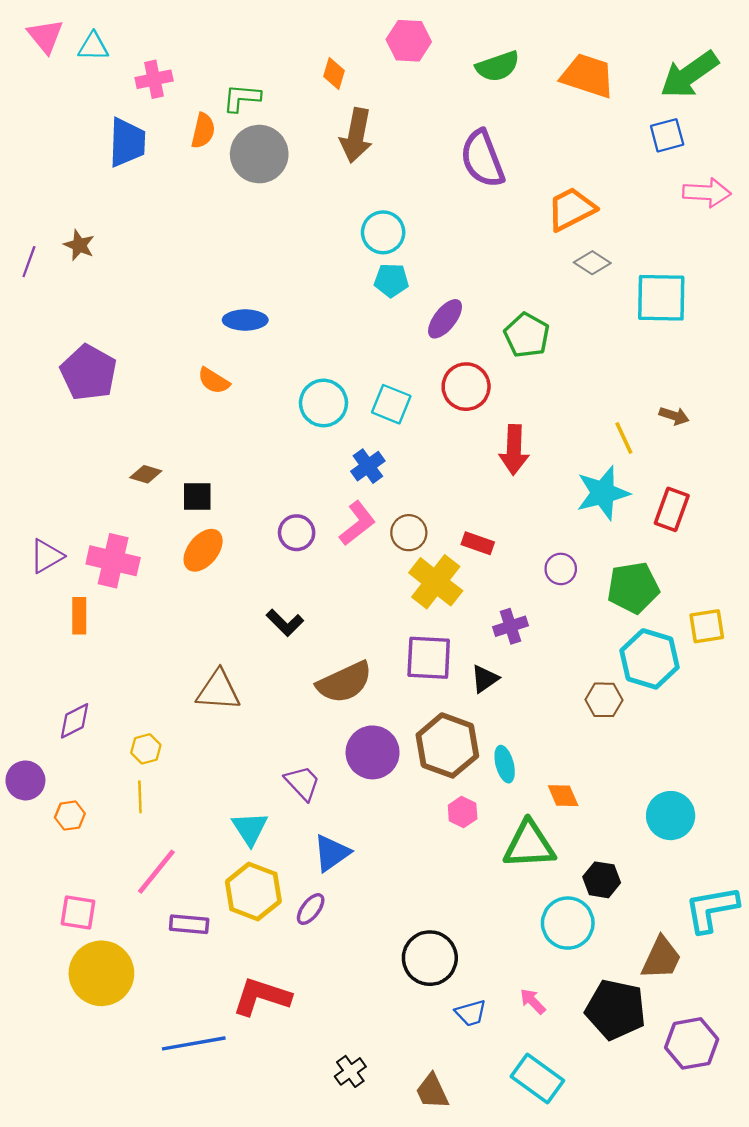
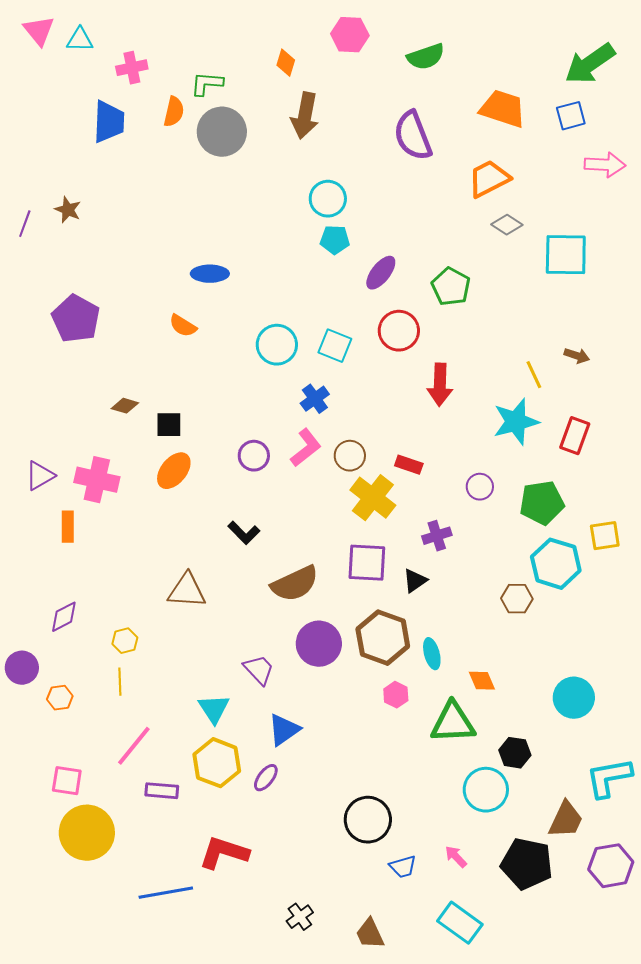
orange trapezoid: (588, 76) -> (503, 109), moved
purple hexagon: (692, 1043) -> (611, 866), moved

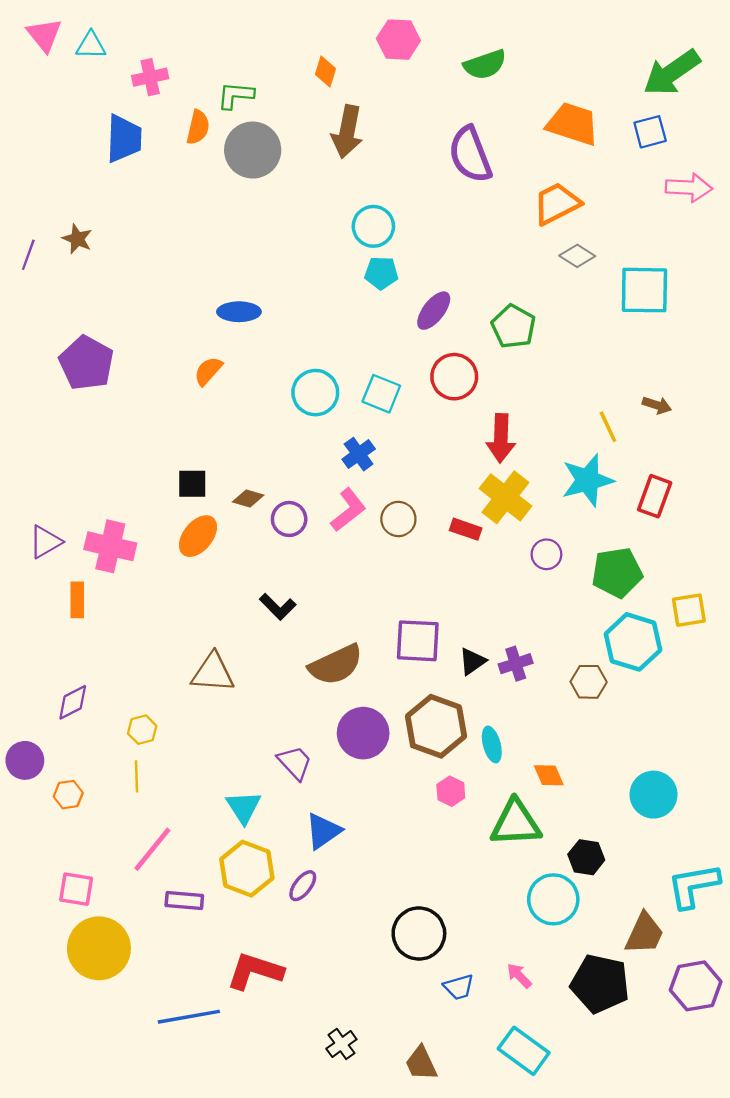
orange semicircle: (183, 326) -> (208, 371), turned 100
brown diamond: (125, 406) -> (248, 498), moved
yellow cross: (373, 498) -> (505, 497), moved
purple cross: (437, 536) -> (516, 664), moved

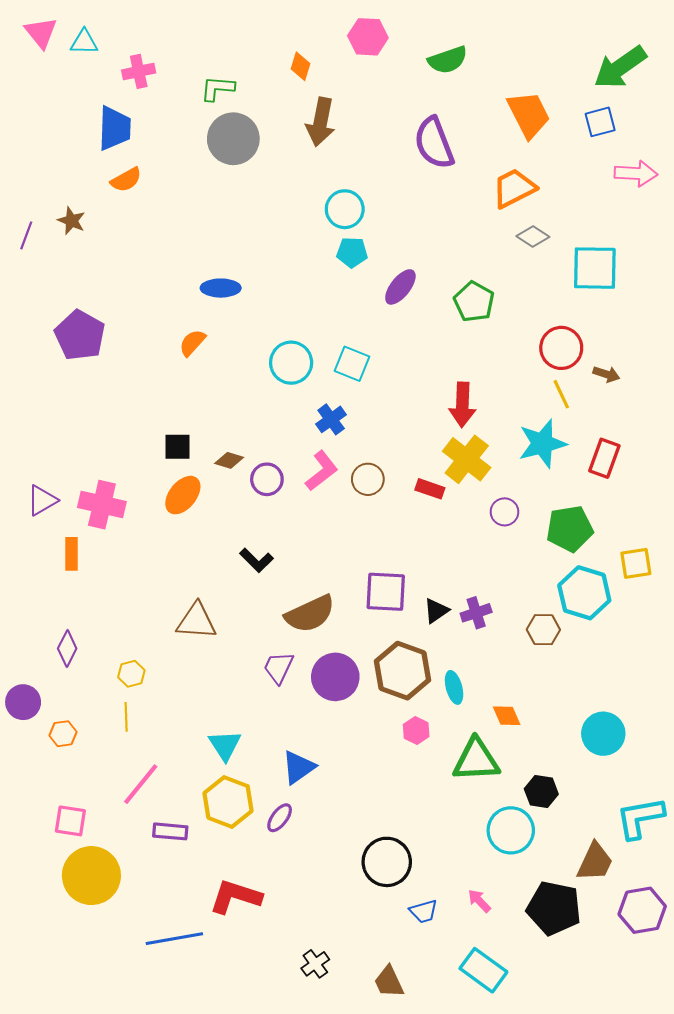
orange trapezoid: (573, 124) -> (529, 115), turned 45
orange semicircle: (198, 127) -> (126, 180), moved, turned 48
red circle: (454, 377) -> (561, 348), moved
purple diamond: (73, 702) -> (67, 649), turned -36
purple trapezoid: (295, 763) -> (278, 667), moved, turned -112

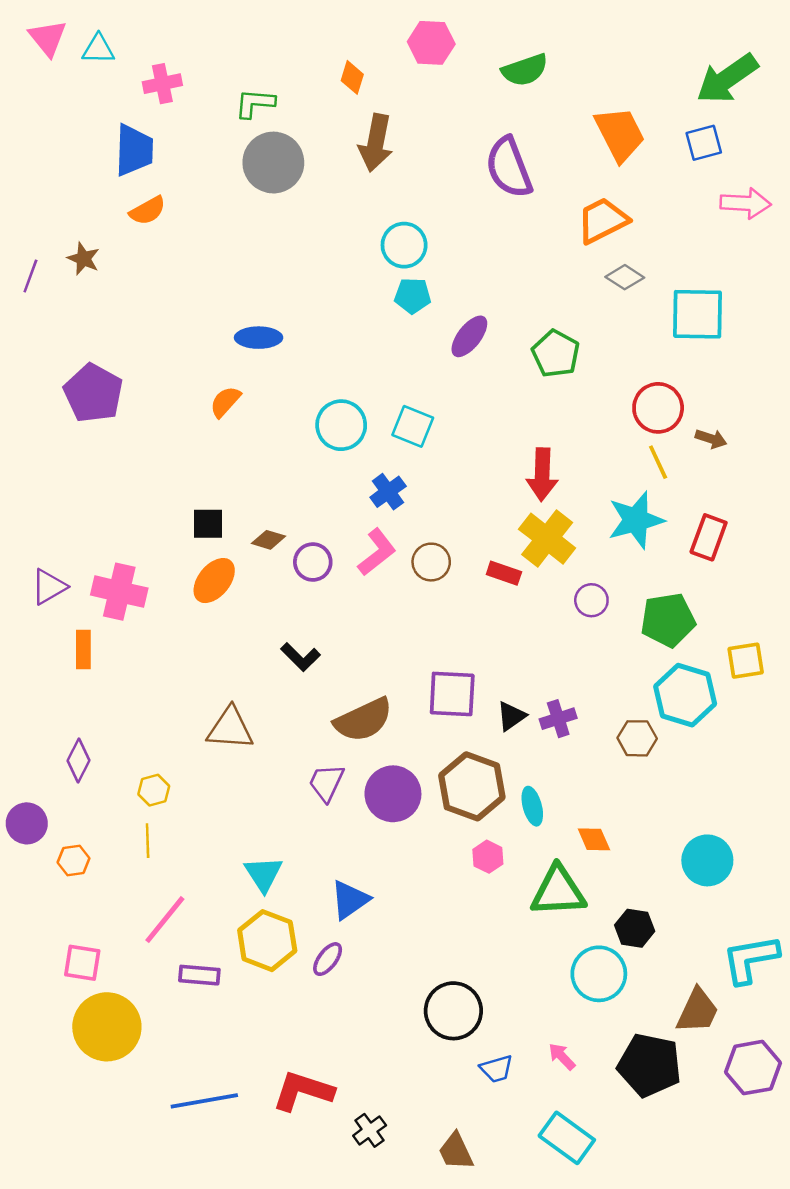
red L-shape: (235, 897) -> (303, 1091), moved

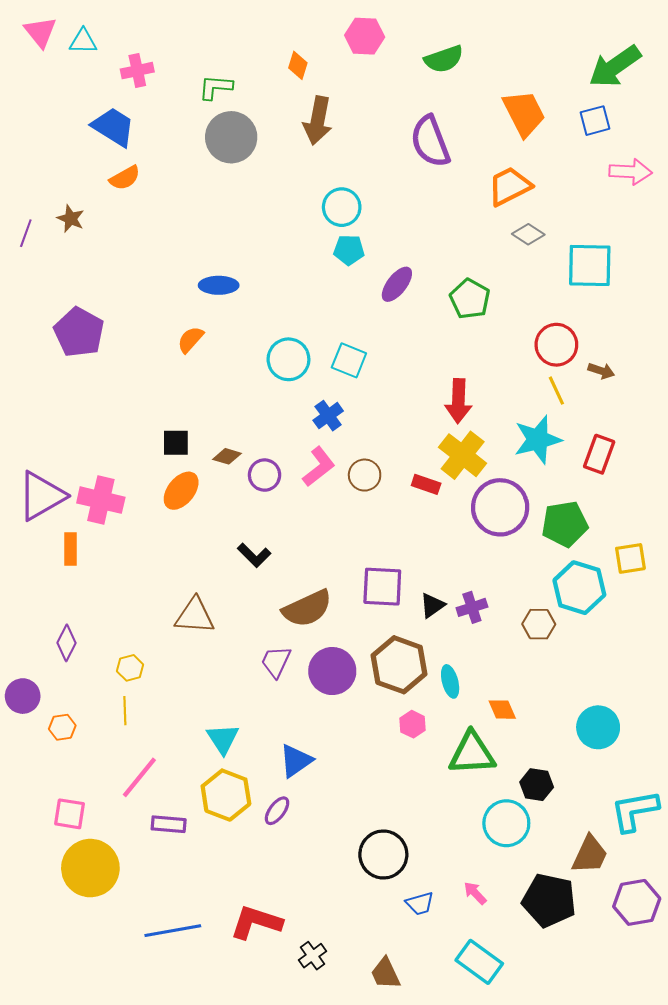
blue trapezoid: (134, 150) -> (113, 127), turned -60
purple triangle: (49, 587) -> (41, 496), size x1.6
purple circle: (591, 600) -> (500, 507), size x2.0

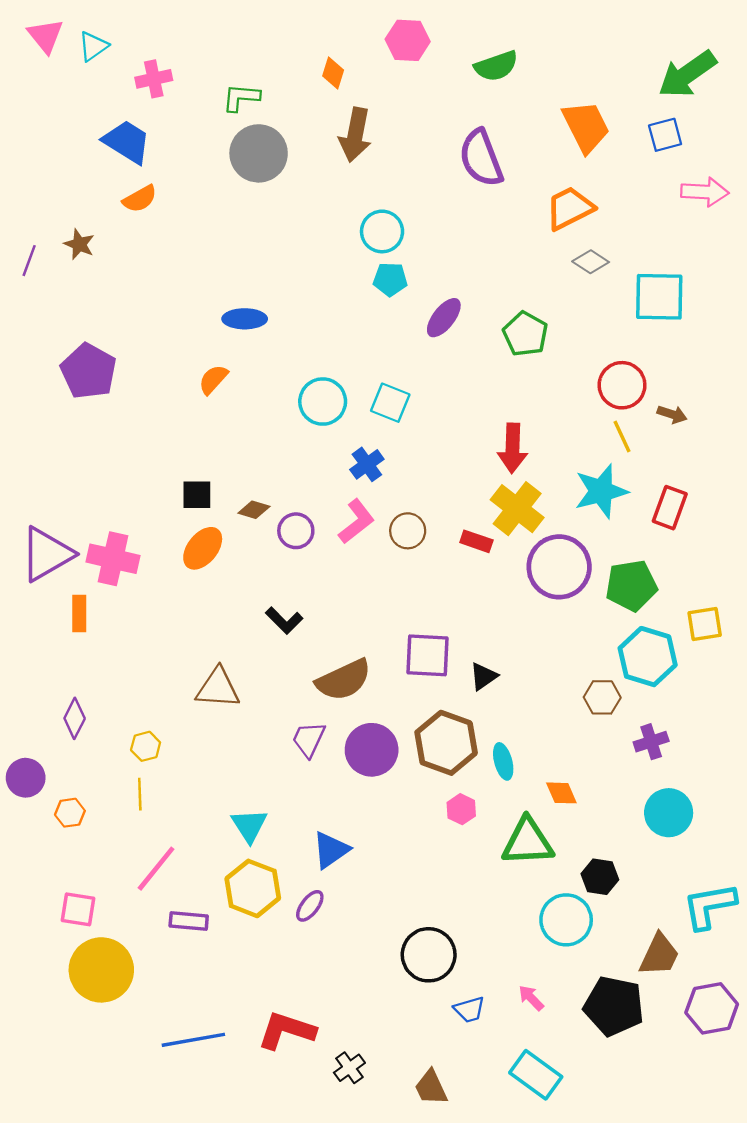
cyan triangle: (83, 41) -> (93, 46), turned -36
purple cross: (472, 607) -> (651, 742), moved

